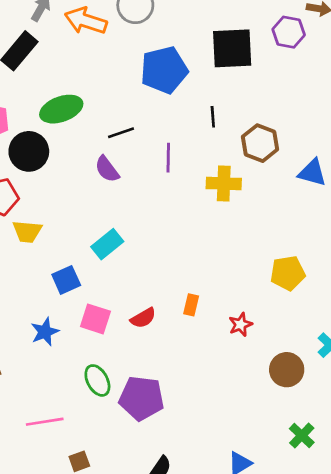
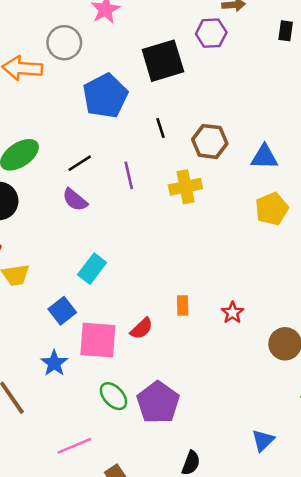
yellow pentagon: (288, 273) -> (272, 209), moved
pink square: (95, 319) -> (98, 340), size x1.4
purple pentagon: (142, 398) -> (158, 402), turned -30

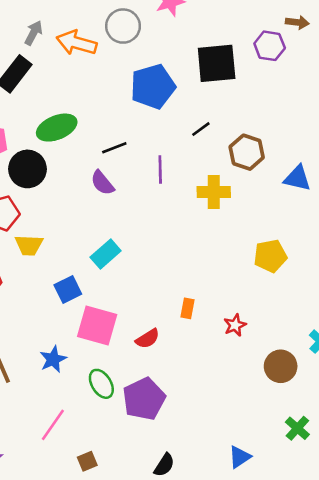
black line: (161, 128) -> (201, 129), turned 60
yellow pentagon: (272, 209) -> (270, 256), moved
red semicircle: (142, 328) -> (148, 339), moved
blue star: (54, 363) -> (53, 359), moved
pink line: (74, 446) -> (53, 425), turned -44

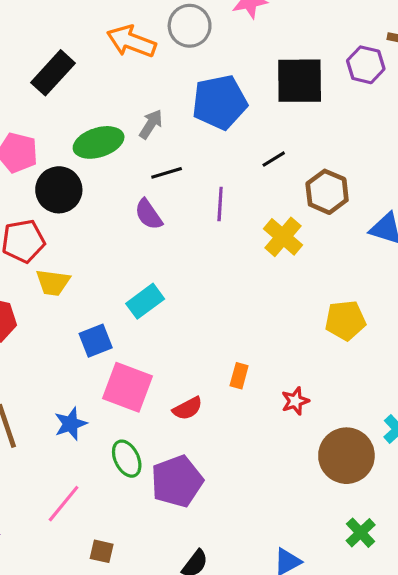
gray arrow: (34, 33) -> (151, 124), moved
yellow cross: (214, 192) -> (283, 237), turned 36
brown circle: (281, 366) -> (346, 456), size x1.4
brown square: (87, 461) -> (102, 551), turned 30

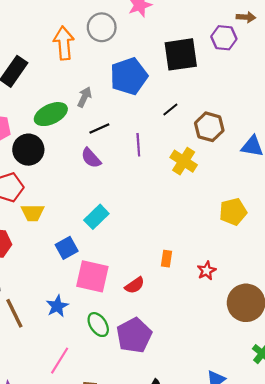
orange arrow: (131, 41) -> (64, 43), turned 72

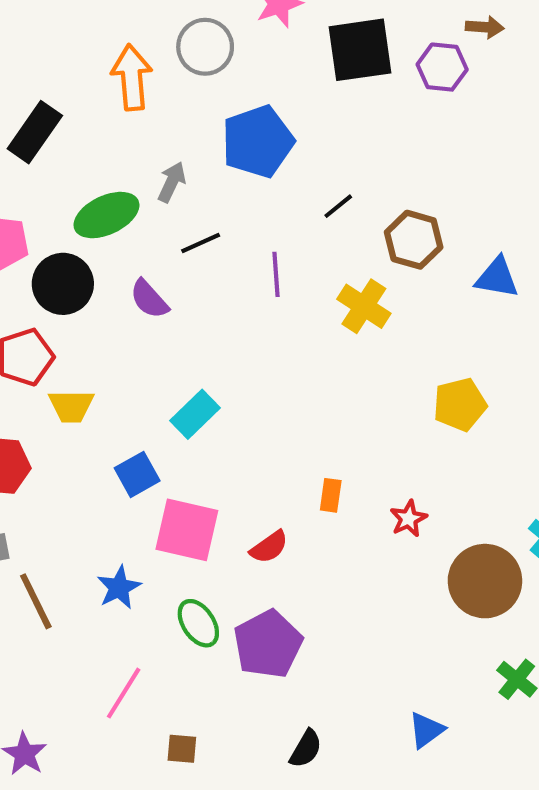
black square: (181, 54) -> (360, 50), moved
purple semicircle: (91, 158) -> (149, 299), moved

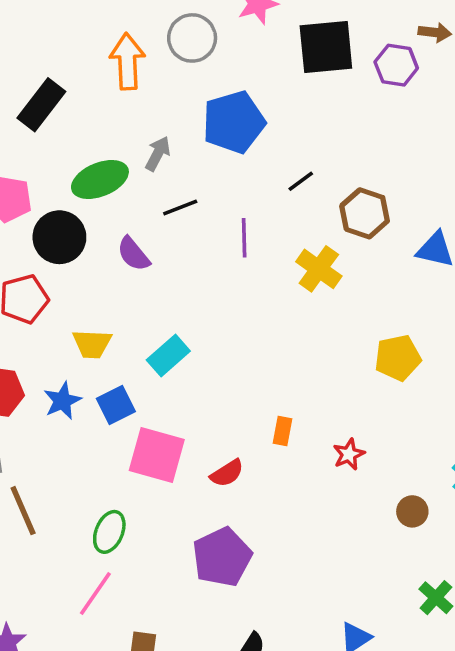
yellow trapezoid: (71, 406) -> (92, 344), moved
brown circle: (485, 581) -> (412, 511), size x0.5
blue star: (119, 588) -> (62, 401), moved
green ellipse: (198, 623) -> (109, 532), moved, turned 54

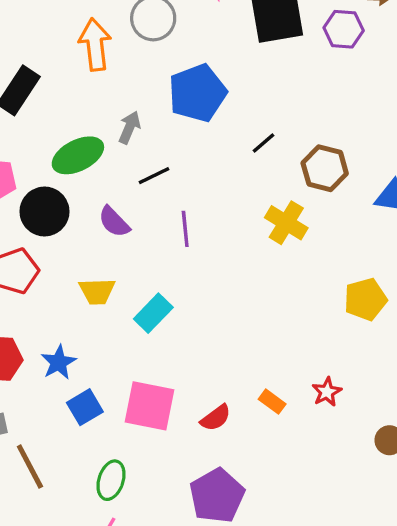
purple line: (244, 238) -> (185, 229), moved
yellow trapezoid: (92, 344) -> (97, 291), moved
blue square: (116, 405) -> (85, 407), moved
orange rectangle: (282, 431) -> (272, 402), moved, turned -60

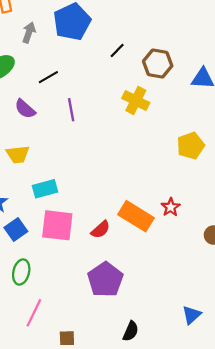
gray arrow: (129, 127) -> (29, 32), moved
cyan rectangle: (153, 313) -> (45, 189), moved, turned 35
orange rectangle: (272, 402) -> (136, 216), size x2.0
green ellipse: (111, 480) -> (21, 272), moved

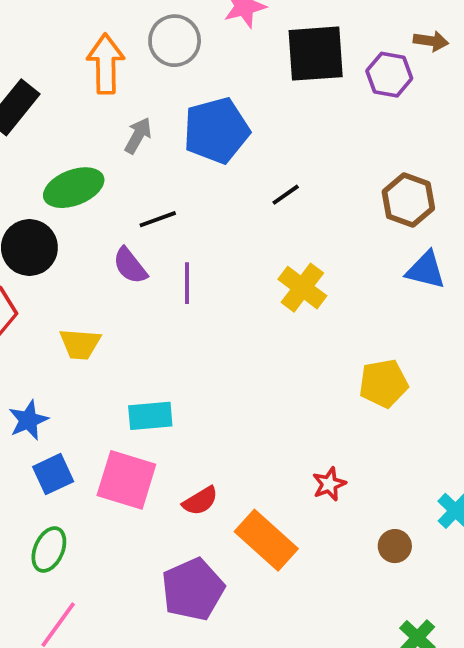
brown hexagon: (158, 64) -> (408, 200), moved
purple semicircle: (25, 109) -> (130, 266), moved
cyan rectangle: (45, 189) -> (150, 416), moved
orange rectangle: (136, 216) -> (266, 540), moved

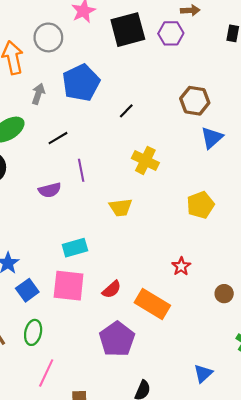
purple semicircle: (130, 266) -> (50, 190), moved, turned -55
blue triangle: (426, 270) -> (212, 138), turned -45
yellow trapezoid: (80, 344) -> (121, 207), moved

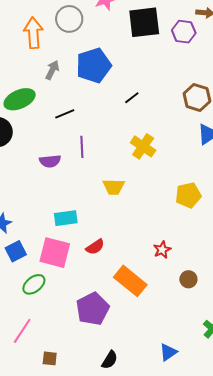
red semicircle: (112, 289) -> (95, 247), moved
brown circle: (224, 294) -> (188, 279), moved
green ellipse: (33, 332) -> (34, 284), moved, turned 30

